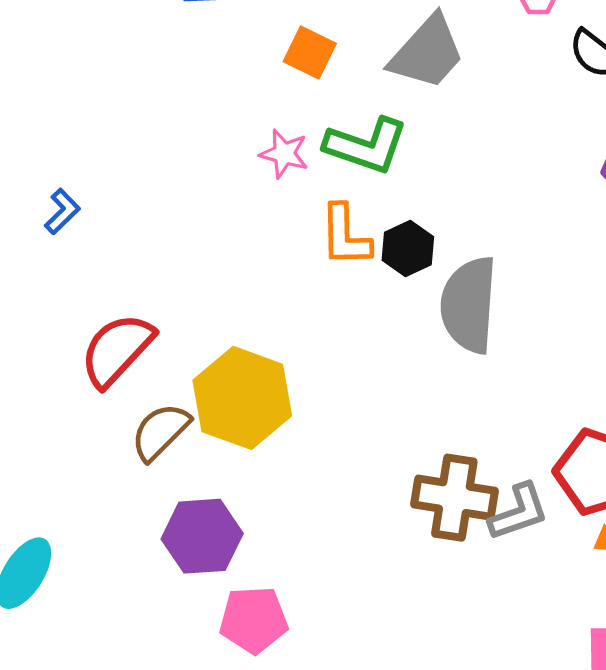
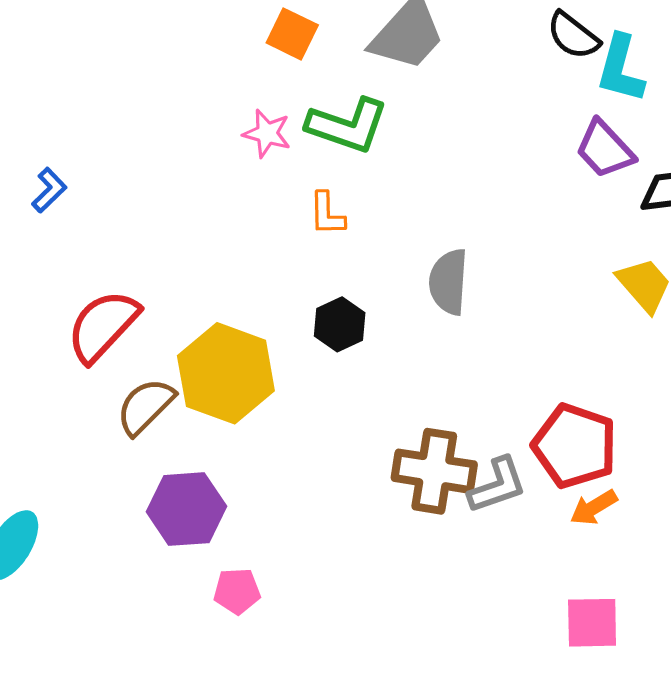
orange L-shape: (345, 236) -> (327, 214), size x0.7
black hexagon: (408, 249) -> (340, 324), moved
gray semicircle: (469, 305) -> (448, 282), size x0.7
pink pentagon: (254, 620) -> (237, 591), size x0.7

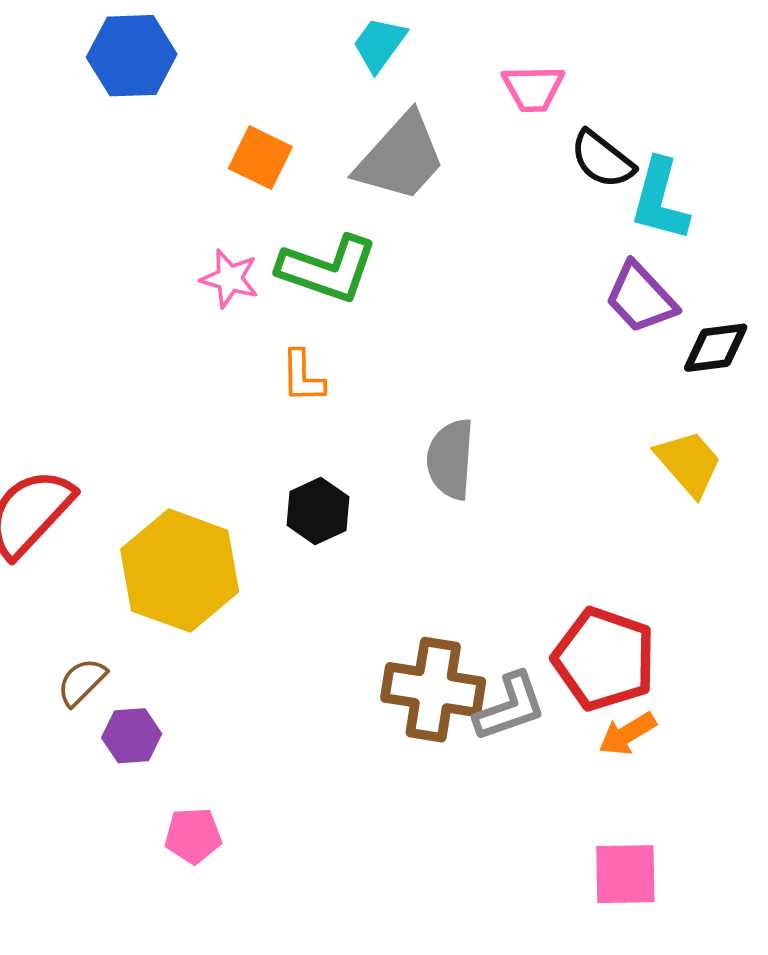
brown semicircle: (145, 406) -> (82, 682), moved, size x0.7
purple hexagon: (186, 509) -> (132, 736), size x0.6

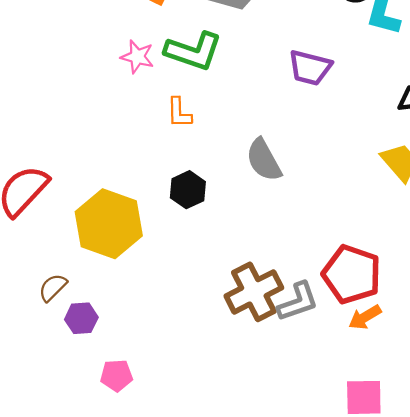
purple trapezoid: (641, 298) -> (310, 68), moved, turned -33
gray semicircle: (451, 459) -> (264, 160), turned -33
brown cross: (433, 690) -> (254, 292), turned -36

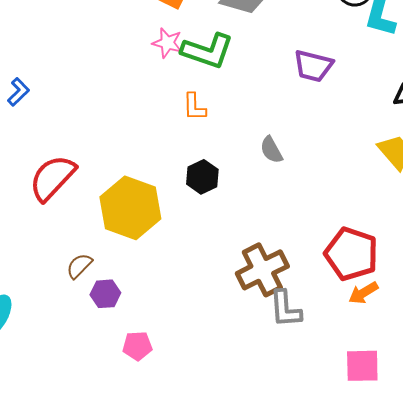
pink star: (137, 57) -> (167, 43), moved
gray semicircle: (264, 160) -> (271, 150), size x0.7
gray L-shape: (298, 302) -> (285, 309), moved, turned 105

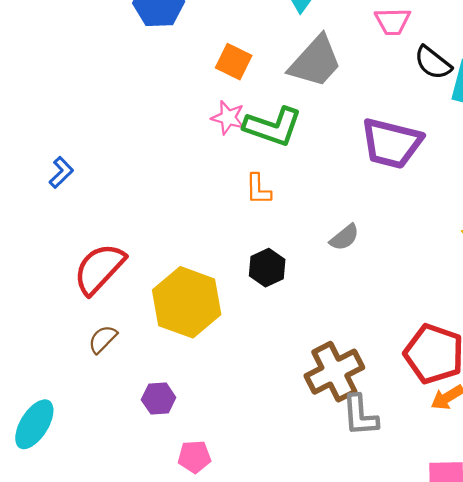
purple trapezoid: (313, 66) -> (391, 143), size x1.4
gray semicircle: (271, 150) -> (344, 237), turned -100
brown semicircle: (79, 266) -> (103, 339), moved

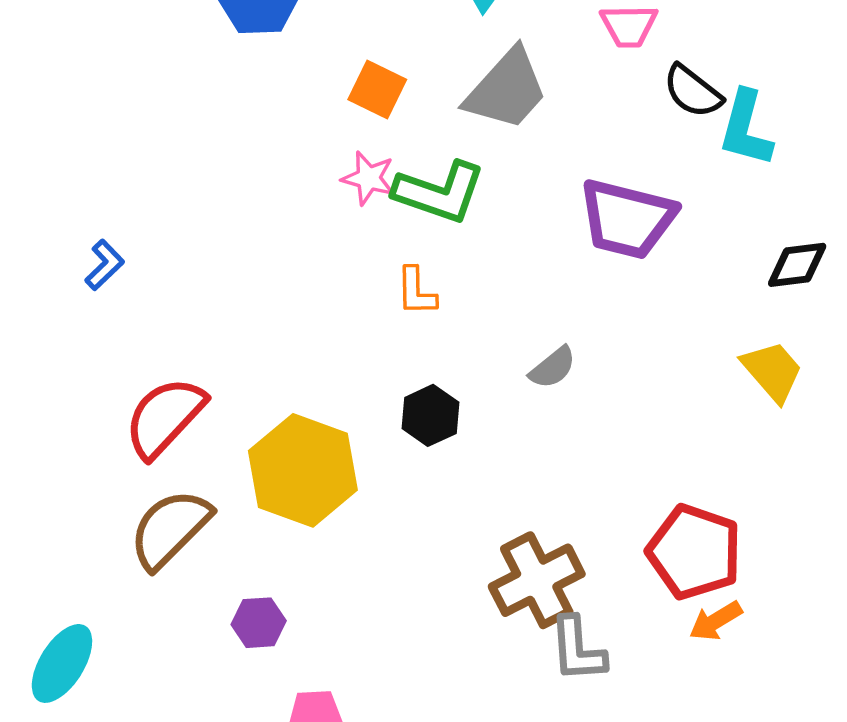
brown semicircle: (103, 339) -> (170, 529), size x1.8

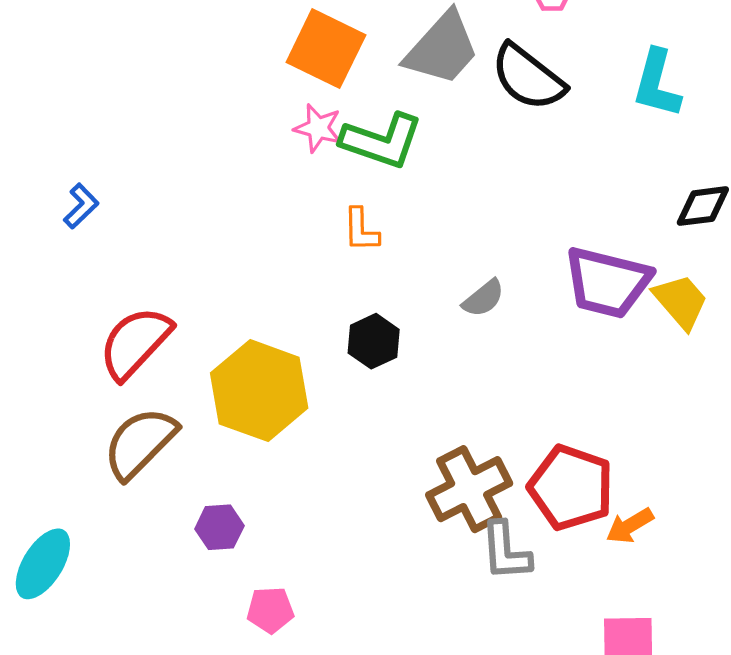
orange square: (377, 90) -> (326, 49), size x1.5
black semicircle: (693, 91) -> (528, 77), moved, size x1.4
purple trapezoid: (627, 219) -> (607, 282), moved
red pentagon: (694, 552) -> (571, 488), moved

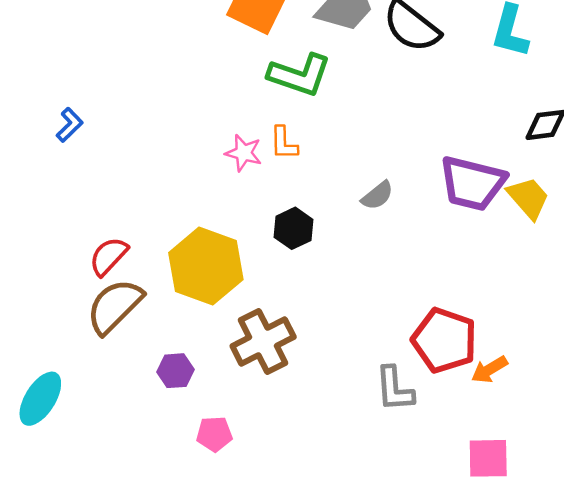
pink star: (318, 128) -> (244, 153), moved
red semicircle: (135, 343) -> (108, 256), moved, size x0.7
brown cross: (469, 489) -> (263, 341), moved

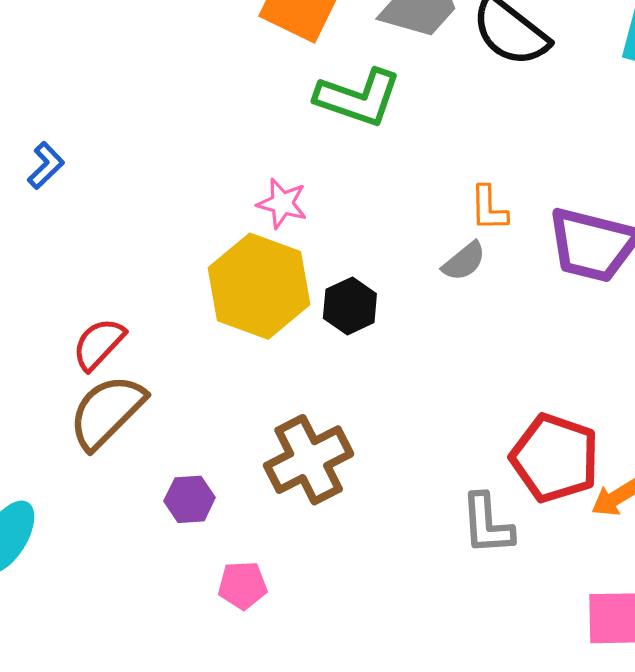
orange L-shape: (284, 143) -> (489, 208), moved
yellow hexagon: (206, 266) -> (259, 286), moved

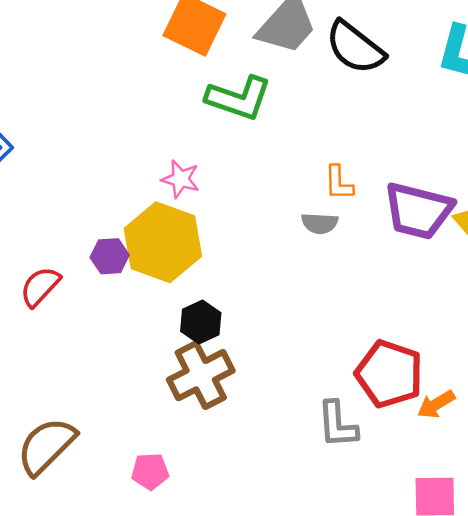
gray semicircle: (464, 261) -> (320, 223), turned 42
black hexagon: (350, 306) -> (201, 322), moved
brown semicircle: (107, 412) -> (46, 446), moved
purple hexagon: (190, 499) -> (110, 256), moved

